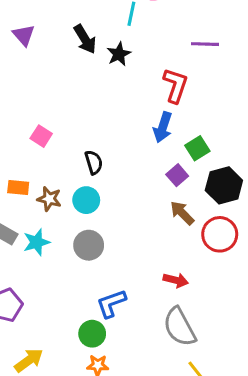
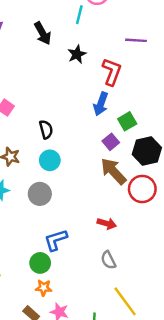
black star: (119, 54) -> (77, 54), moved
cyan circle: (86, 200) -> (50, 160), moved
brown arrow: (182, 213) -> (113, 171), size x1.4
gray semicircle: (179, 327) -> (108, 260), size x0.6

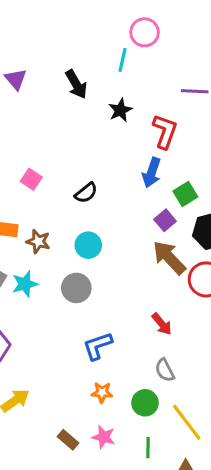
black semicircle: (46, 129) -> (86, 193), moved, turned 66
red arrow: (107, 224) -> (162, 324), turned 36
green circle: (40, 263) -> (145, 403), moved
orange star: (44, 288) -> (102, 392), moved

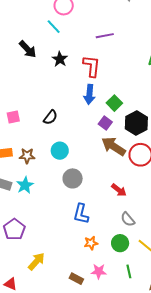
cyan line: (122, 60) -> (54, 27), turned -42
pink square: (31, 179) -> (13, 117), turned -32
gray circle: (76, 288) -> (73, 178), moved
blue L-shape: (98, 346) -> (81, 214), turned -45

